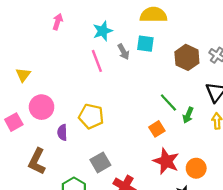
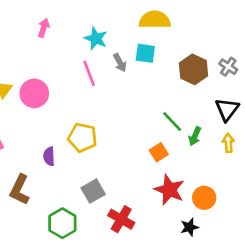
cyan star: (103, 31) -> (96, 39), turned -30
pink circle: (42, 107) -> (34, 93), moved

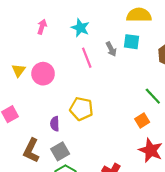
pink arrow: (44, 28) -> (42, 27), moved
cyan star: (96, 39) -> (80, 28), moved
gray square: (93, 191) -> (60, 151), moved

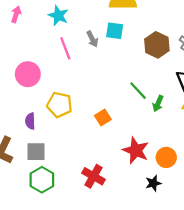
pink circle: (43, 74) -> (28, 74), moved
orange square: (142, 121) -> (103, 118), moved
gray square: (60, 151) -> (36, 152), turned 30

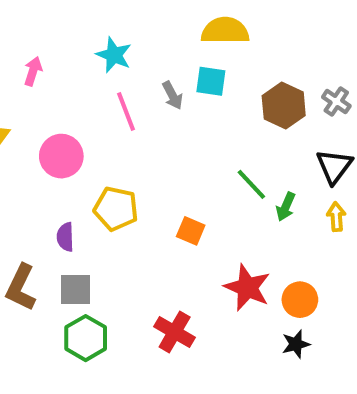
pink arrow: (16, 14) -> (33, 71), moved
orange square: (103, 118) -> (191, 231), turned -35
black star: (153, 183) -> (296, 344), moved

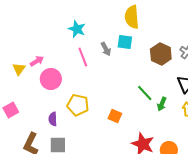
yellow semicircle: (225, 31) -> (132, 17), turned -95
pink arrow: (33, 71) -> (37, 61), moved, turned 40

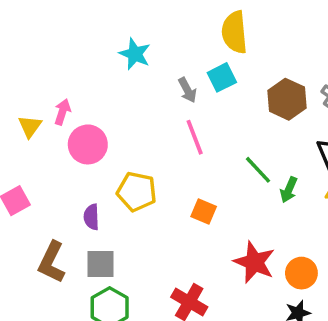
cyan square: (125, 42) -> (222, 77), turned -35
pink line: (83, 57) -> (195, 137), moved
pink arrow: (37, 61) -> (62, 112), turned -40

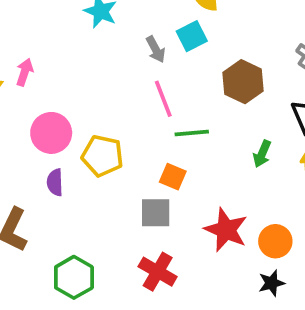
brown hexagon: (287, 99) -> (243, 82), moved
pink circle: (88, 144) -> (51, 133), moved
green line: (258, 170) -> (192, 133), moved, turned -52
gray square: (100, 264) -> (156, 213), moved

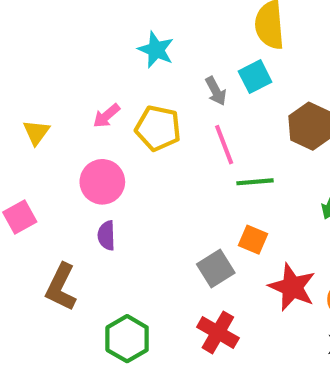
pink arrow: (25, 72) -> (106, 116), moved, turned -148
yellow pentagon: (102, 156) -> (158, 128), moved
orange square: (173, 177) -> (253, 240), moved
gray square: (156, 213) -> (216, 268), turned -32

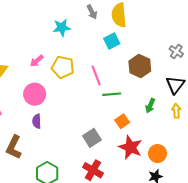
cyan star: (156, 50) -> (62, 28), turned -30
gray arrow: (216, 91) -> (92, 12), moved
orange square: (253, 240) -> (122, 121), moved, turned 32

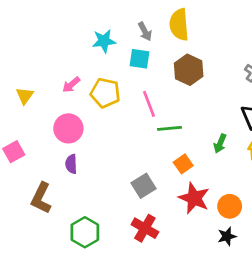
gray arrow: (92, 12) -> (145, 31), moved
cyan square: (112, 41) -> (139, 59), moved, turned 35
brown hexagon: (140, 66) -> (189, 70), moved

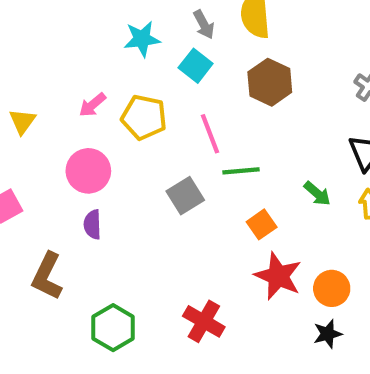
cyan square: (139, 59) -> (196, 66), turned 30
green arrow: (220, 143) -> (317, 194), turned -72
gray square: (144, 186) -> (185, 196), moved

